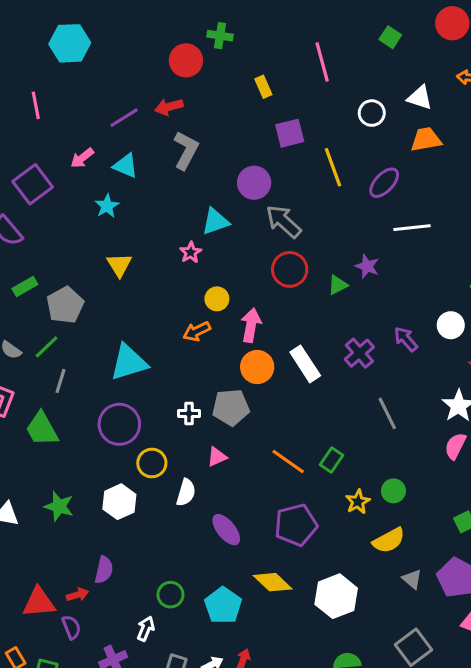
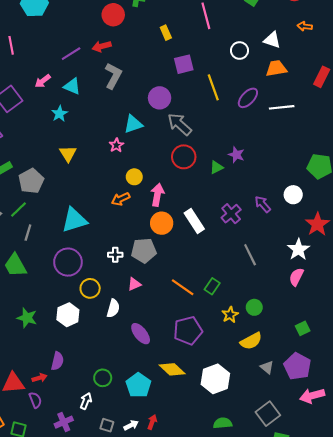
white line: (412, 228) -> (282, 107), moved

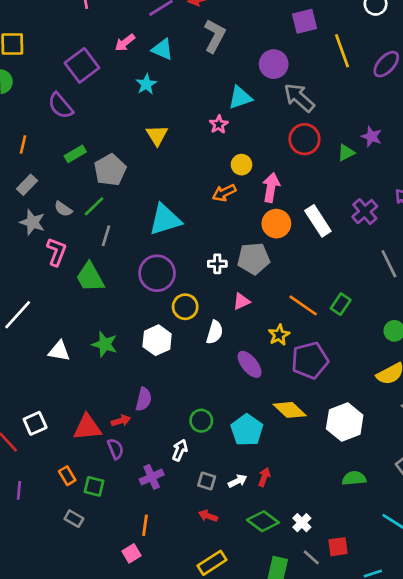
yellow star: (230, 315) -> (279, 335), moved

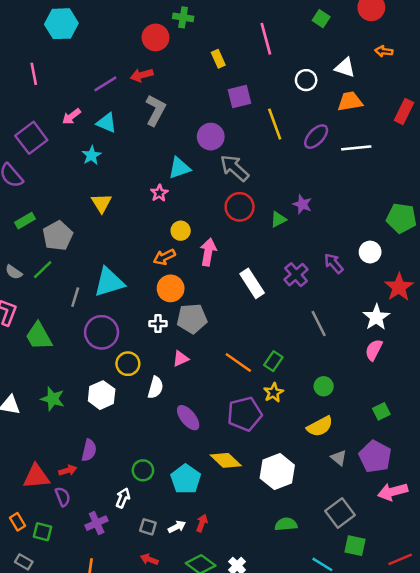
orange circle: (276, 224) -> (171, 288), moved
gray line: (106, 236) -> (75, 297), moved
yellow star: (279, 335) -> (273, 393), moved

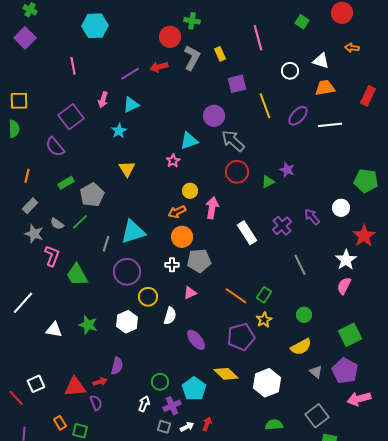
gray L-shape: (155, 110) -> (192, 58), moved
pink arrow: (71, 117) -> (103, 100), turned -35
cyan triangle: (107, 123) -> (131, 105), turned -48
green square: (381, 411) -> (350, 335), size x1.6
purple cross: (97, 523) -> (172, 406), moved

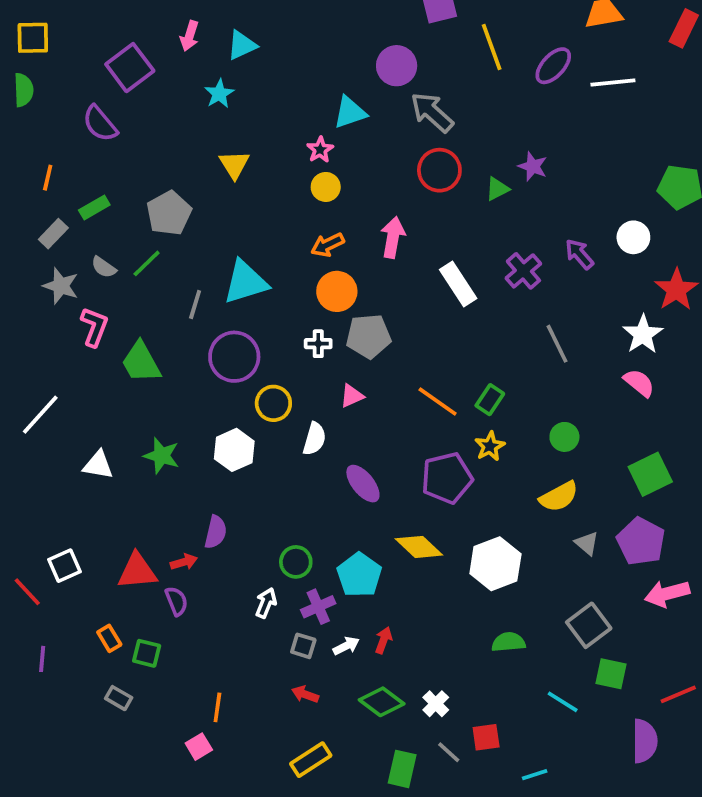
green rectangle: (66, 183) -> (94, 207), moved
yellow circle: (190, 191) -> (326, 187), moved
pink semicircle: (344, 286) -> (639, 383), turned 102

